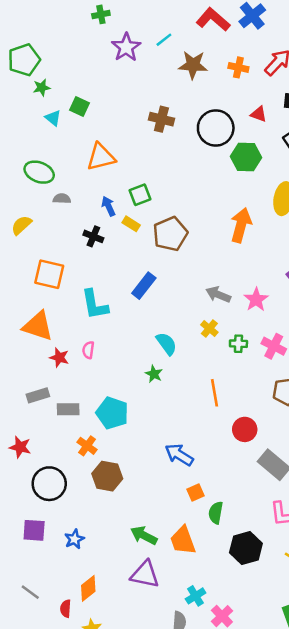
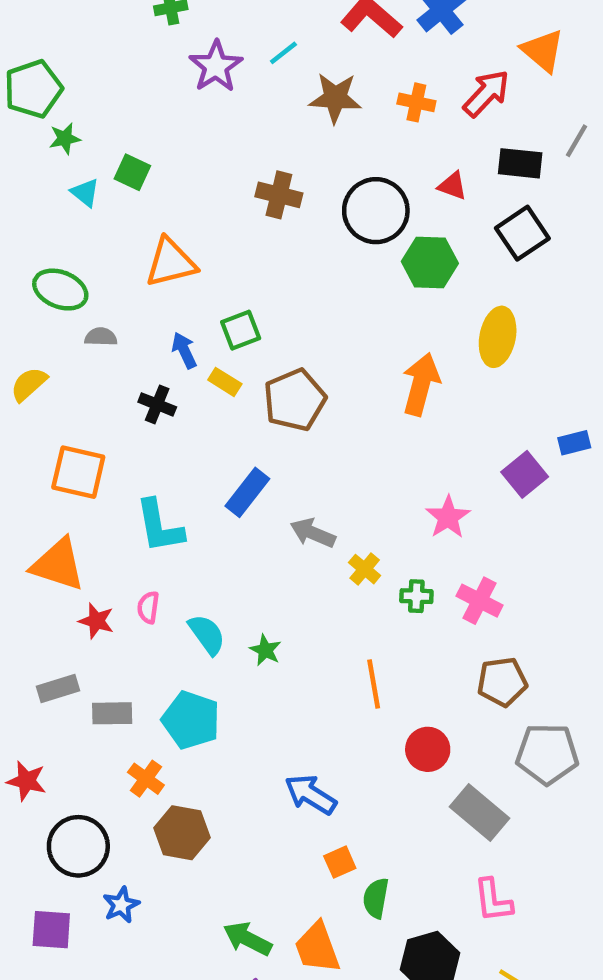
gray arrow: (218, 294) -> (313, 533), moved
cyan semicircle: (166, 344) -> (207, 634), moved
blue star: (74, 539) -> (121, 905), moved

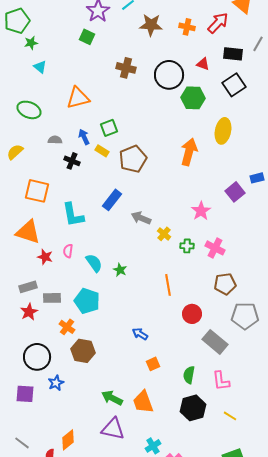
green square: (132, 172) -> (87, 37), moved
gray semicircle: (101, 337) -> (55, 140), moved
red star: (26, 781) -> (29, 312), moved, turned 30
blue arrow: (310, 794) -> (140, 334), size x0.7
green semicircle: (376, 898) -> (189, 375), moved

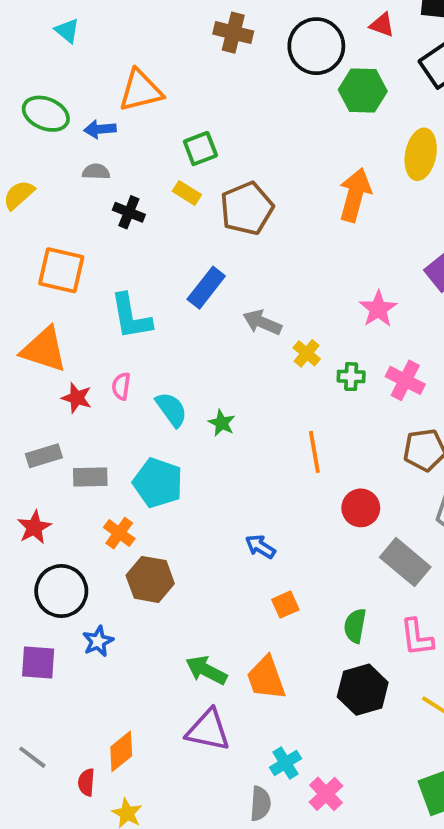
blue arrow: (84, 137) -> (100, 129), moved, turned -70
red star: (29, 312) -> (34, 527), moved

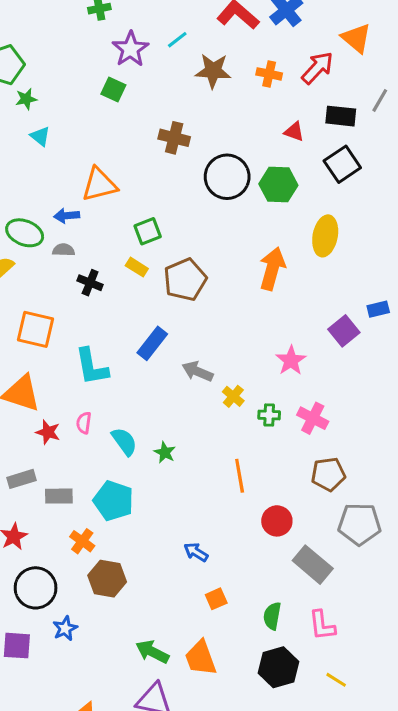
black circle: (316, 46) -> (227, 177), moved
green ellipse: (46, 114) -> (25, 233), moved

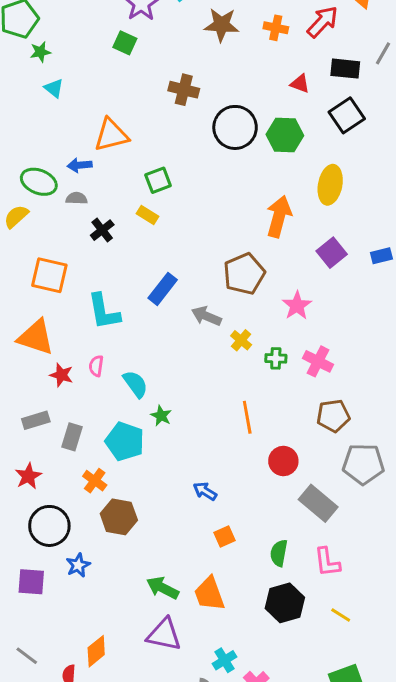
brown pentagon: (185, 280) -> (244, 274), moved
black cross: (90, 283) -> (102, 230), turned 30
purple square: (344, 331) -> (332, 253), moved
green star: (165, 452) -> (161, 416), moved
gray rectangle: (59, 496) -> (72, 437), turned -72

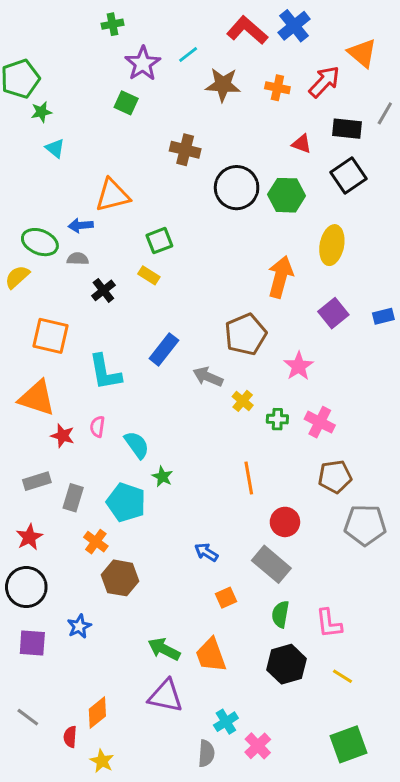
gray rectangle: (318, 503) -> (271, 564), moved
black circle: (49, 526) -> (26, 587), moved

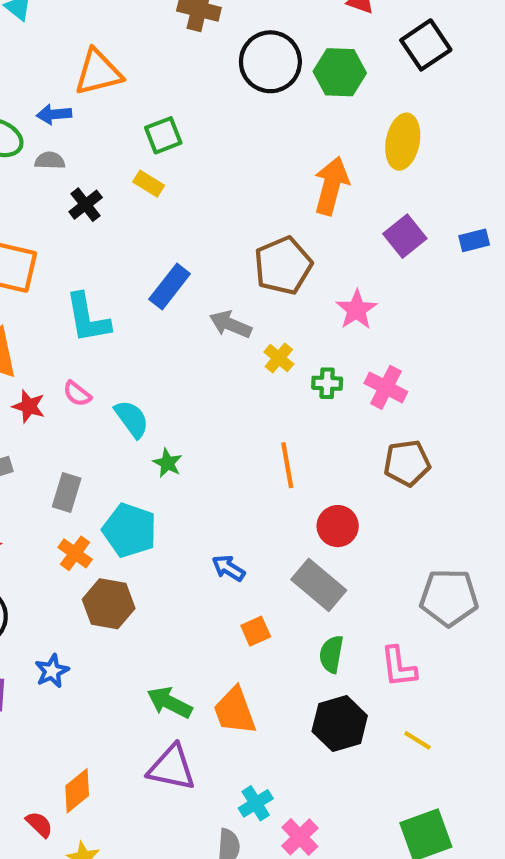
pink semicircle: (97, 427) -> (77, 394), turned -60
gray rectangle: (73, 498) -> (67, 492), moved
cyan pentagon: (126, 502) -> (130, 530), moved
gray pentagon: (365, 525) -> (449, 597), moved
red semicircle: (70, 737) -> (39, 824), turned 130

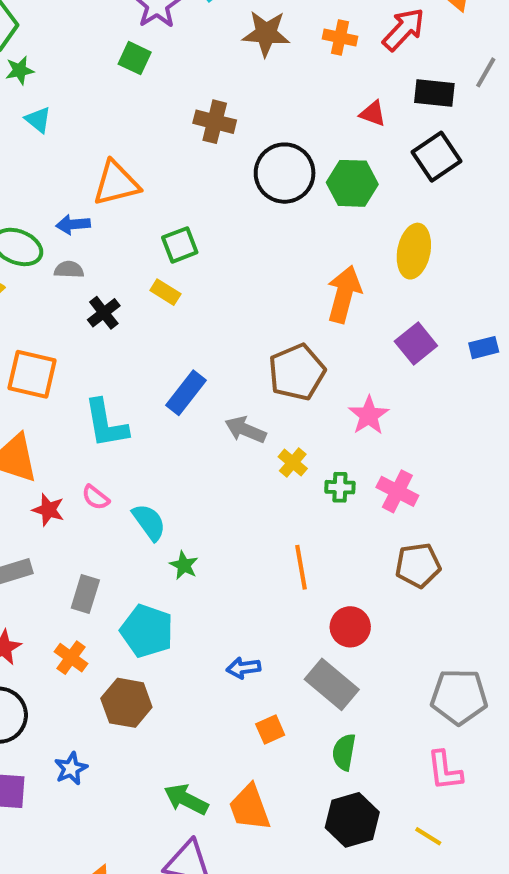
orange cross: (75, 553) -> (71, 658), moved
blue arrow: (228, 568) -> (243, 668), turned -40
pink L-shape: (399, 667) -> (445, 771), moved

